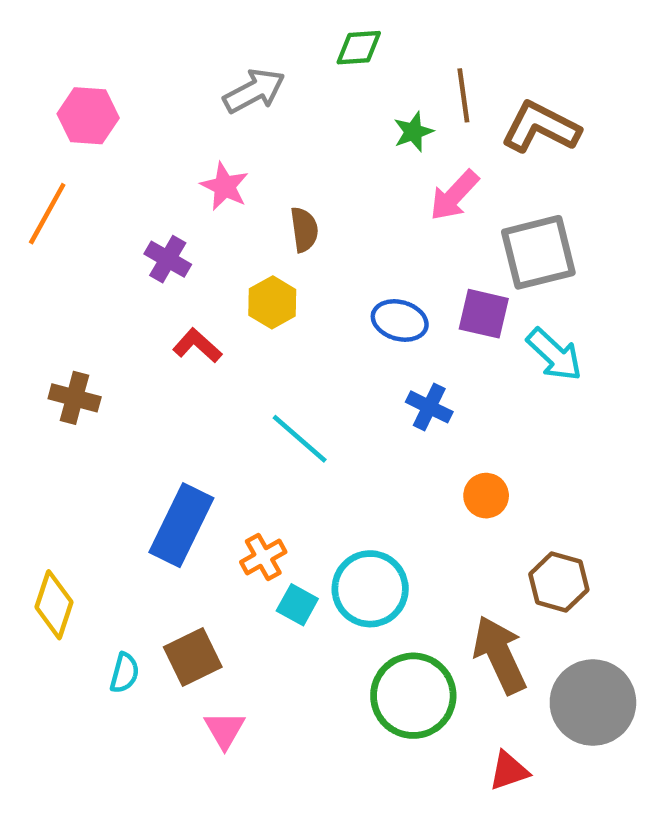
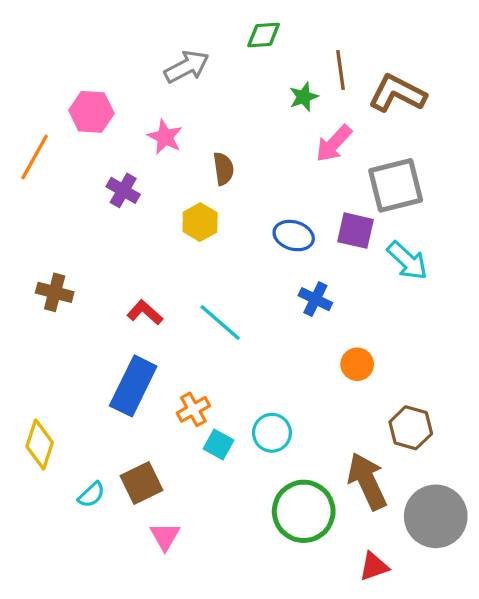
pink hexagon: (88, 116) -> (91, 112), moved
red L-shape: (197, 346) -> (145, 312), moved
cyan circle: (370, 589) -> (272, 433), size x0.7
cyan semicircle: (125, 673) -> (91, 495), turned 32

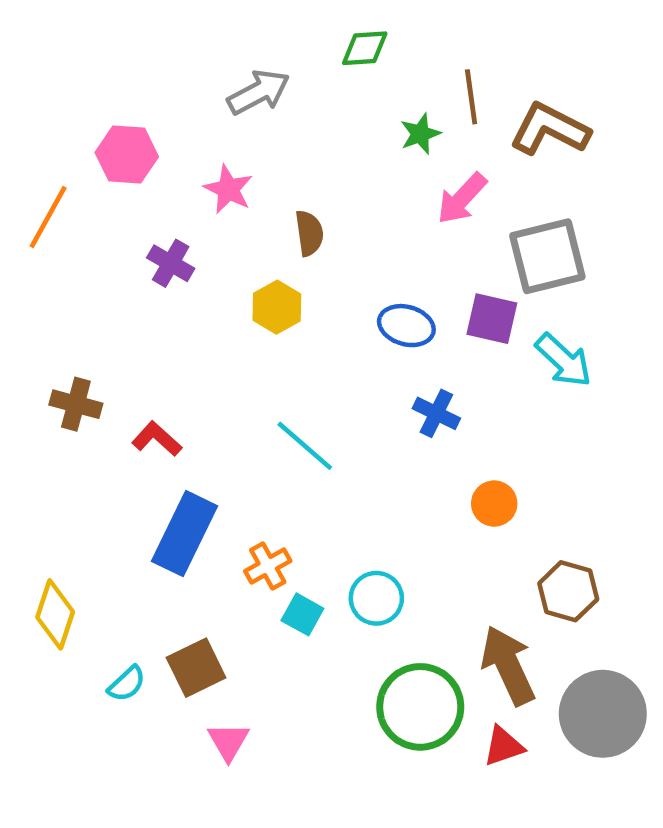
red L-shape: (145, 312) -> (157, 439), moved
red triangle: (374, 566) -> (503, 746), moved

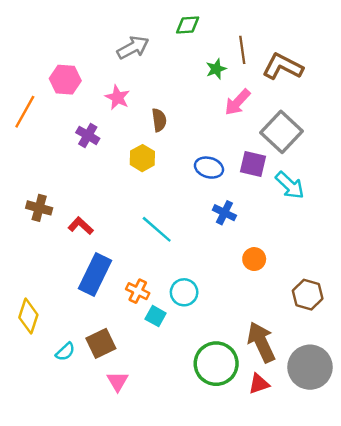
gray square: (547, 256) -> (281, 132), turned -33
orange cross: (268, 566) -> (138, 291), turned -35
brown hexagon: (568, 591) -> (308, 295), moved
cyan circle: (376, 598) -> (184, 292), moved

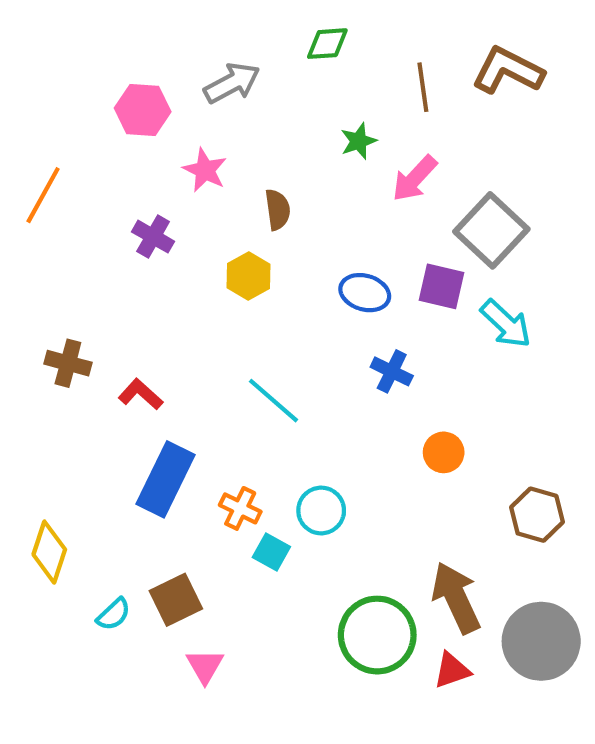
brown L-shape: (283, 67) -> (508, 71), moved
green star: (216, 69) -> (359, 141), moved
pink hexagon: (65, 80) -> (143, 110), moved

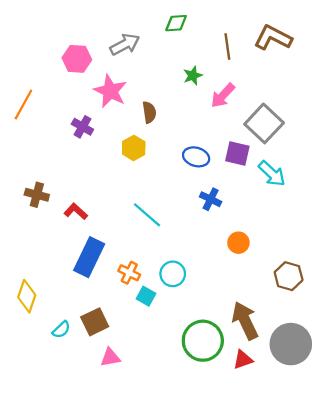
pink star: (205, 170) -> (110, 91), size x1.4
pink triangle: (205, 666) -> (110, 357), turned 50

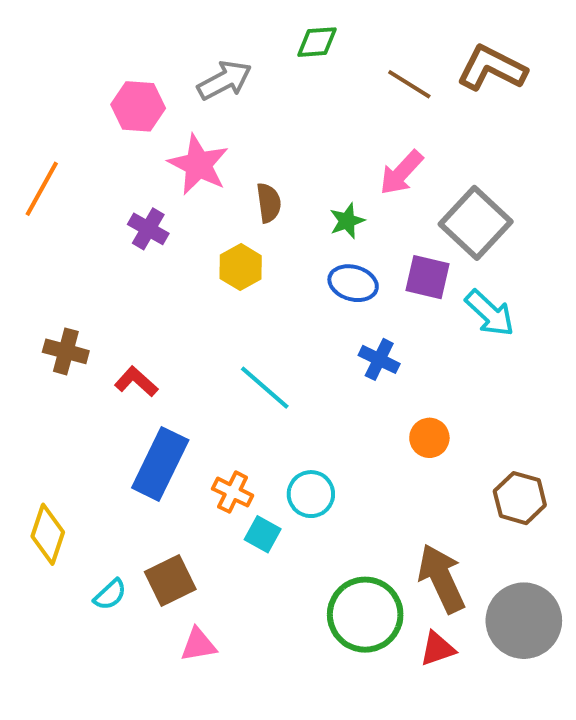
brown line: (227, 47) -> (409, 84), turned -50
green star: (193, 76) -> (347, 221), moved

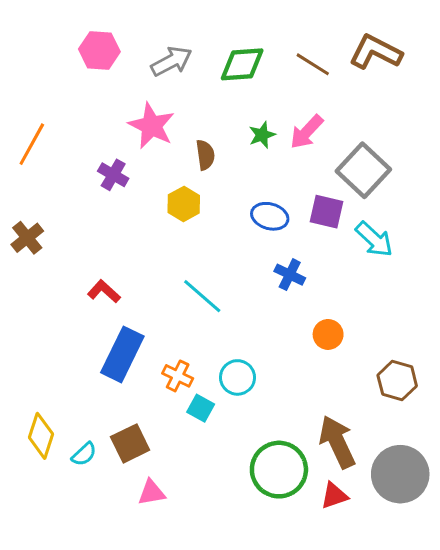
green diamond: (317, 42) -> (242, 64), moved, size x1.4
pink hexagon: (138, 106) -> (99, 50), moved
green star: (347, 221) -> (262, 135), moved
brown cross: (66, 351) -> (27, 238), moved, turned 36
yellow diamond: (48, 534) -> (41, 436), moved

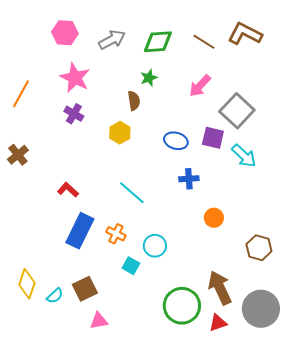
pink star: (152, 126) -> (75, 78), moved
green star: (262, 135) -> (149, 78), moved
blue cross: (290, 275) -> (189, 179), turned -30
orange cross: (178, 376) -> (116, 234), moved

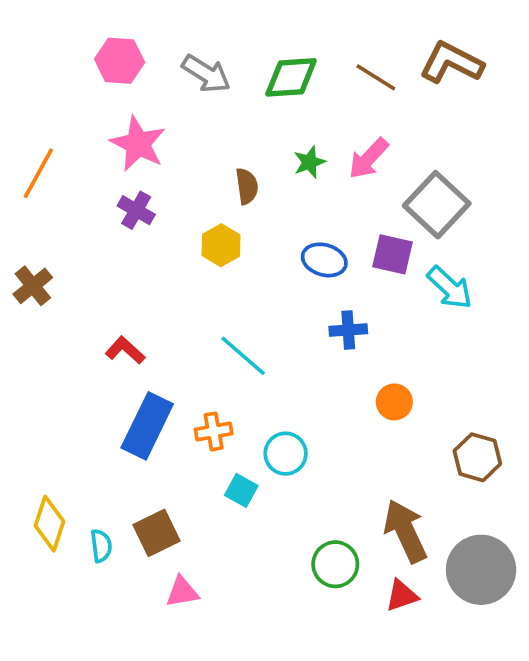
gray arrow: (112, 40) -> (206, 74), turned 60
green star: (149, 78) -> (309, 162), moved
orange cross: (116, 234) -> (214, 431), turned -36
cyan semicircle: (55, 296) -> (101, 546), turned -54
green circle: (182, 306) -> (335, 564), size x0.7

